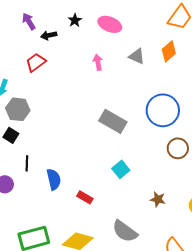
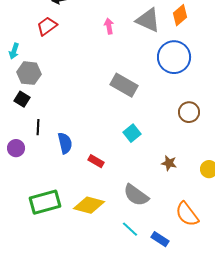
gray triangle: (137, 56) -> (148, 20), size x1.5
blue circle: (163, 110) -> (174, 57), moved

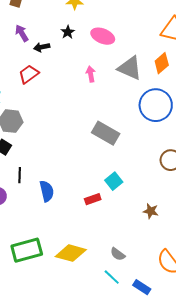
red rectangle: (96, 161) -> (93, 199), moved, turned -49
gray semicircle: (136, 195) -> (118, 254), moved, size x0.6

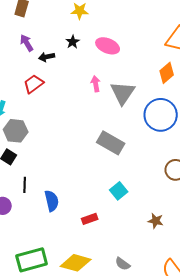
gray triangle: (130, 68) -> (123, 93), moved, turned 40
red rectangle: (93, 199) -> (90, 219), moved

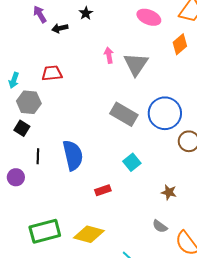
pink ellipse: (108, 46) -> (149, 17), moved
red trapezoid: (34, 84) -> (52, 73), moved, turned 30
blue circle: (161, 115) -> (165, 113), moved
blue semicircle: (52, 201) -> (73, 155), moved, size x1.4
gray semicircle: (123, 264) -> (160, 226), moved

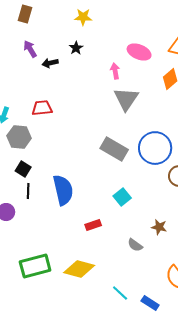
pink arrow: (109, 55) -> (115, 71), moved
black square: (22, 128) -> (23, 169), moved
gray semicircle: (160, 226) -> (135, 245), moved

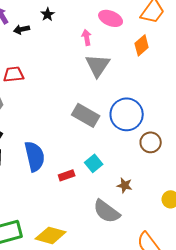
red rectangle: (93, 225) -> (67, 175), moved
brown star: (159, 227) -> (125, 185), moved
gray semicircle: (135, 245) -> (107, 211), size x1.8

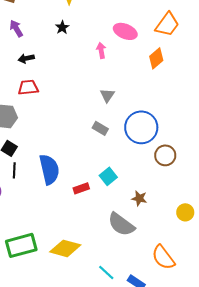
black arrow: (22, 29) -> (26, 58), moved
gray triangle: (98, 65) -> (107, 95), moved, size x0.6
gray rectangle: (86, 115) -> (100, 128), size x0.6

